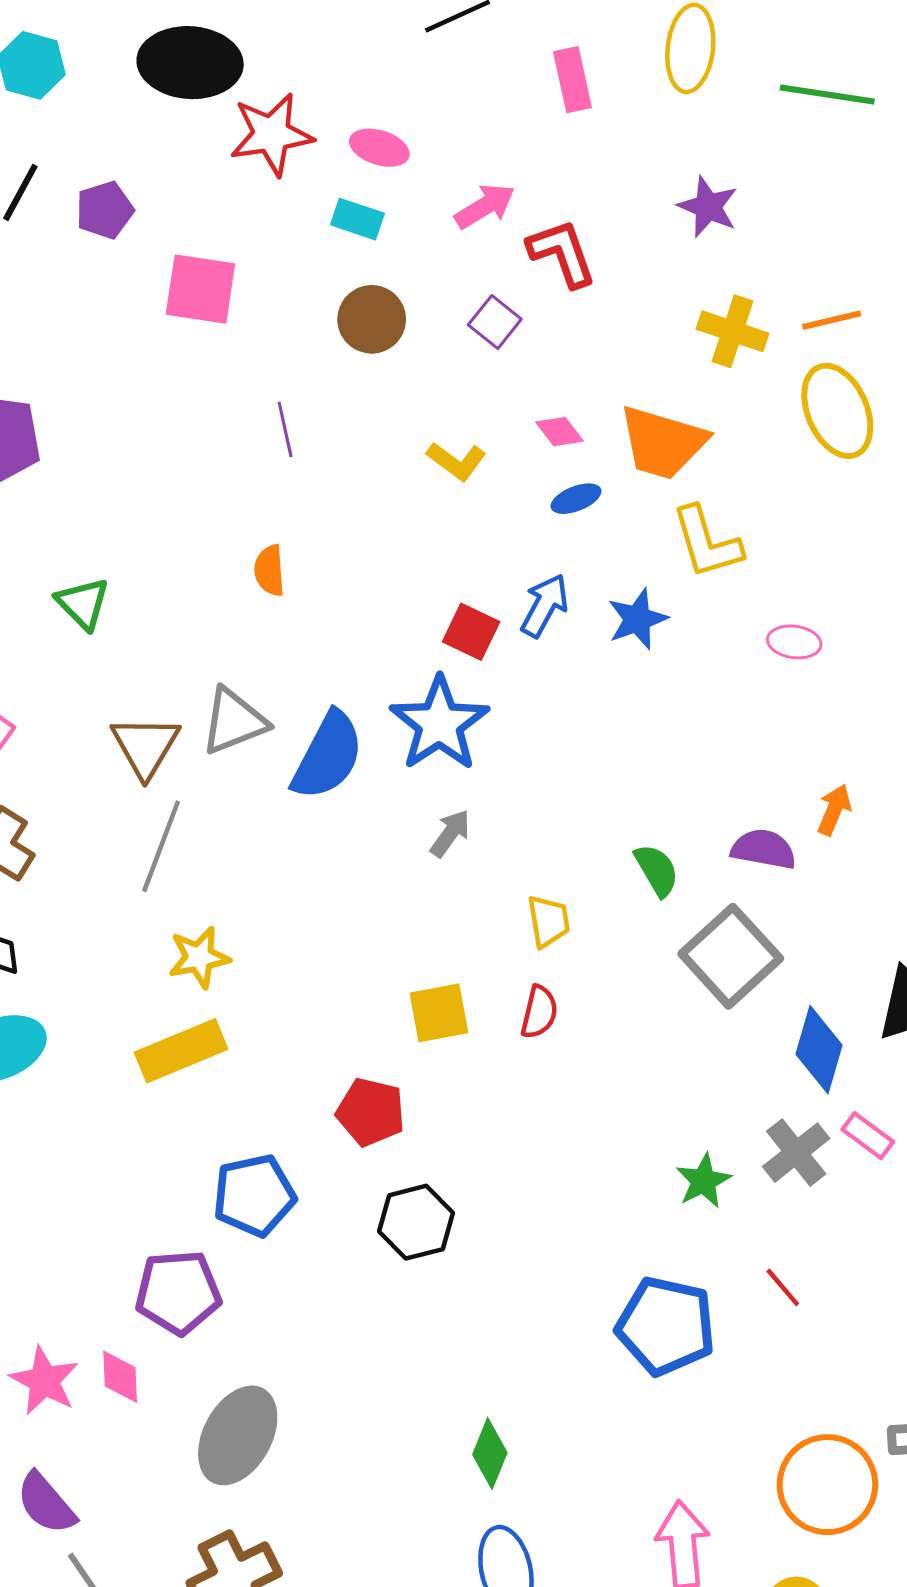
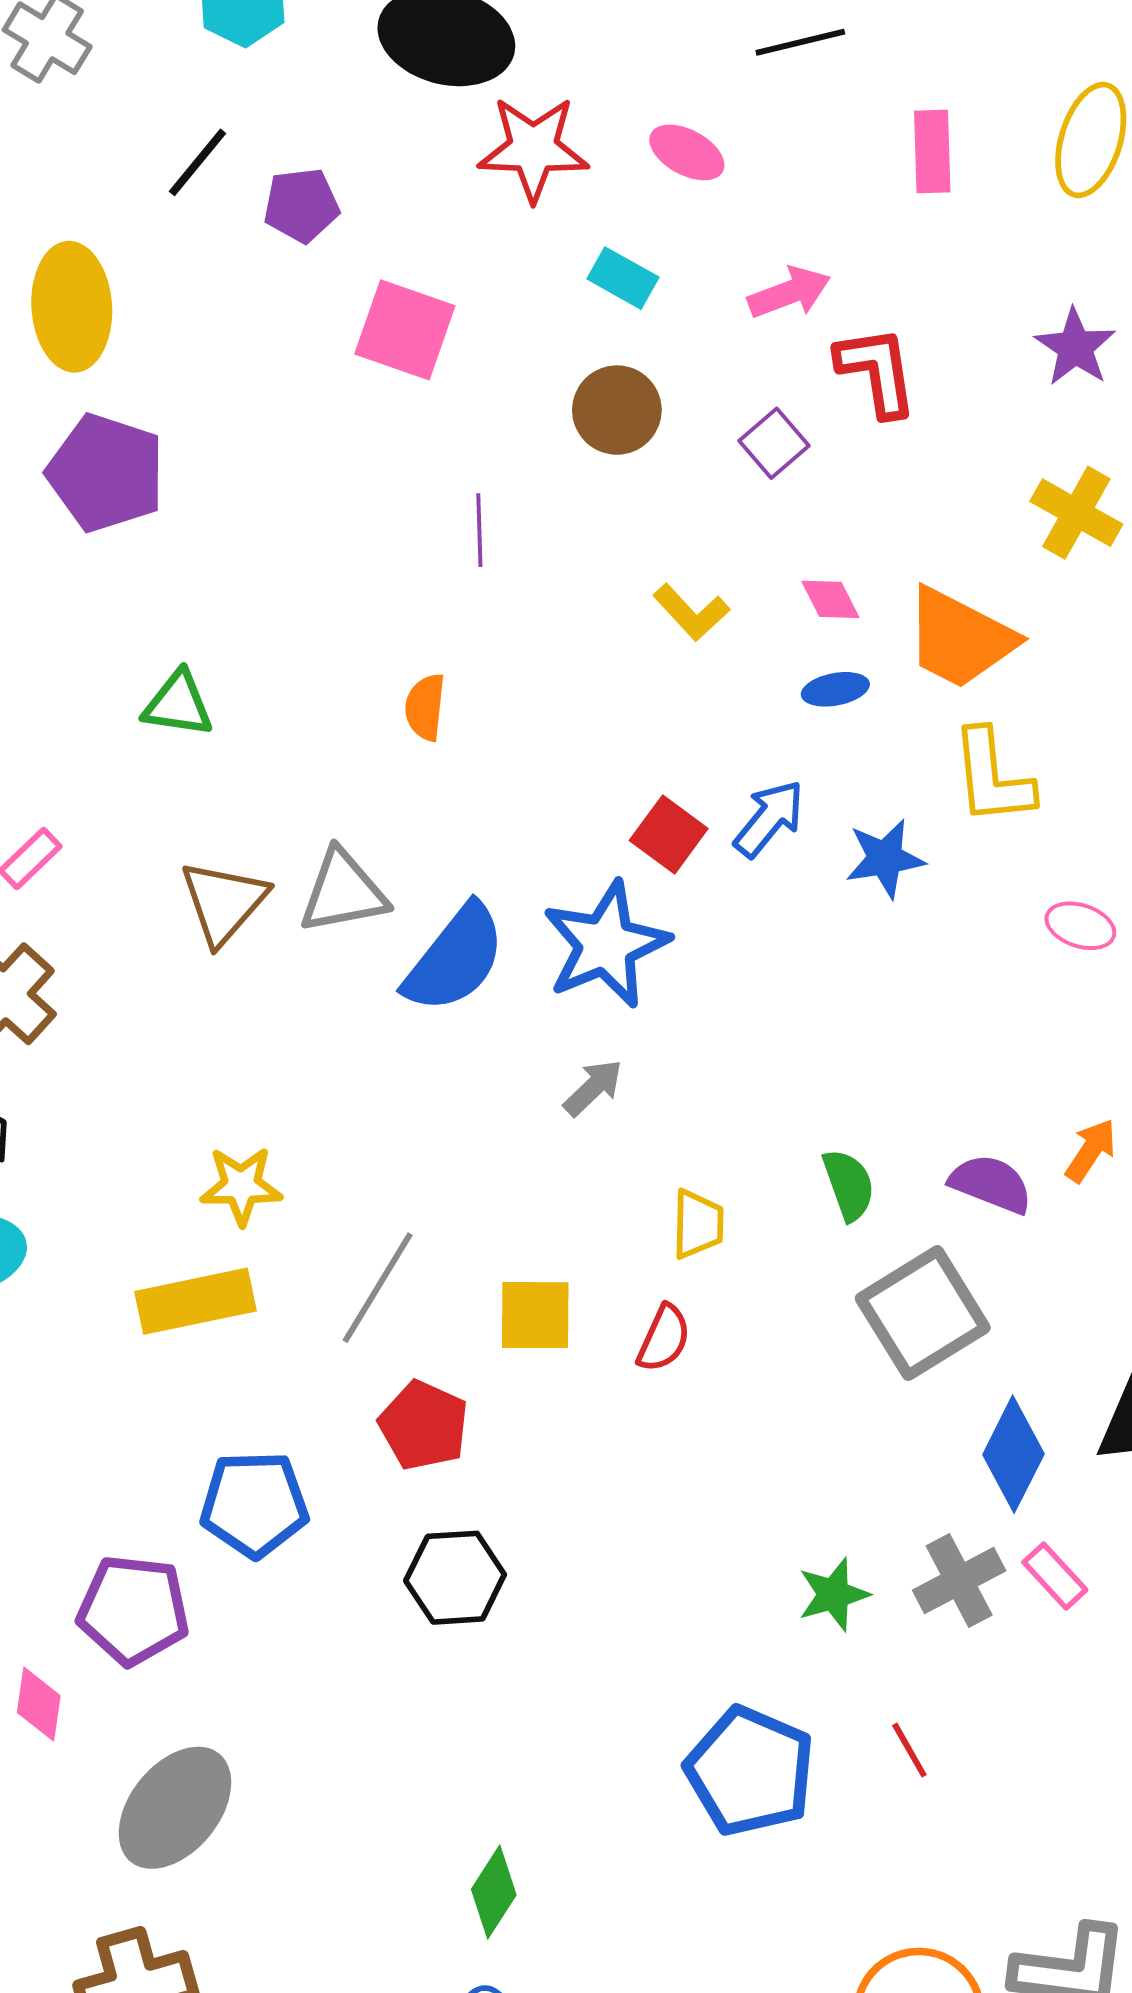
pink ellipse: (379, 148) -> (687, 152), moved
green triangle: (83, 603) -> (178, 704), turned -48
gray line: (161, 846) -> (378, 1288), moved

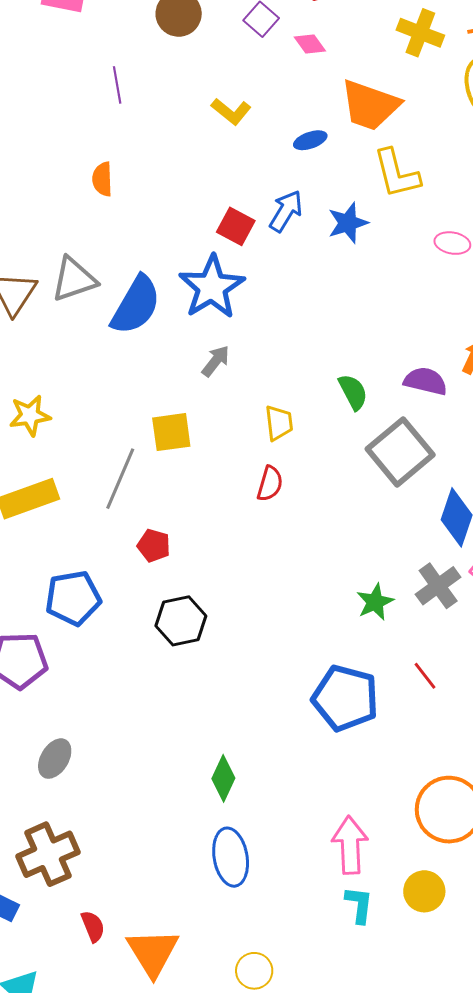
pink diamond: (830, 599) -> (310, 44), moved
yellow star: (241, 1186) -> (30, 415), moved
yellow square: (535, 1315) -> (171, 432), moved
red pentagon: (424, 1425) -> (154, 546), size x0.7
gray ellipse: (175, 1808) -> (55, 759), size x0.6

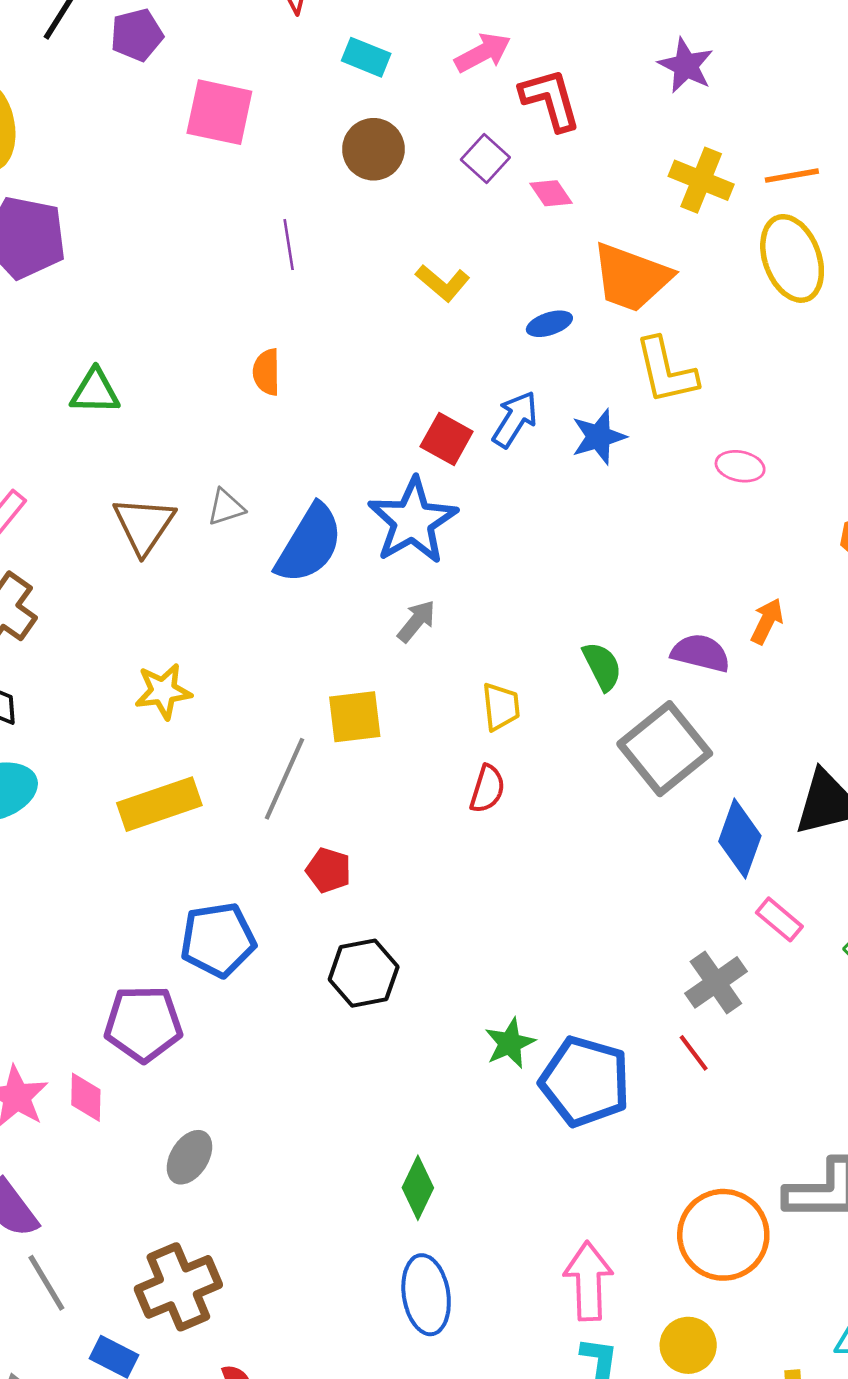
gray triangle: (74, 279) -> (226, 507), size x0.6
gray cross: (438, 586) -> (716, 982), moved
green star: (375, 602) -> (510, 1043), moved

